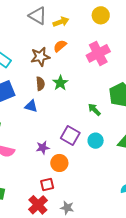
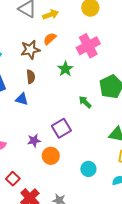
green star: (60, 83) -> (65, 69), moved
purple square: (70, 136) -> (61, 128), turned 30
cyan circle: (96, 141) -> (88, 169), moved
red square: (47, 184) -> (13, 179), moved, turned -32

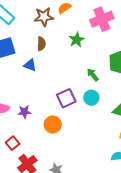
purple star: (34, 141) -> (24, 112), moved
cyan circle: (88, 169) -> (91, 98), moved

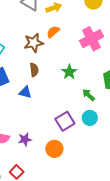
green star: (77, 40) -> (69, 72), moved

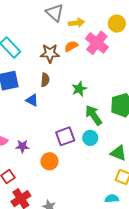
pink cross: (91, 39) -> (97, 43), moved, turned -35
green arrow: (89, 95) -> (94, 115), size x1.5

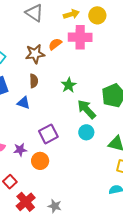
yellow arrow: (77, 23) -> (71, 14), moved
pink cross: (97, 43) -> (80, 37), turned -30
purple square: (65, 136) -> (48, 134), moved
orange circle: (49, 161) -> (40, 161), moved

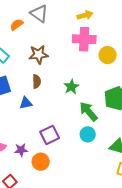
yellow arrow: (71, 14) -> (85, 15), moved
yellow circle: (97, 15) -> (108, 55), moved
orange semicircle: (55, 44) -> (17, 25), moved
blue triangle: (24, 103) -> (26, 103), turned -32

